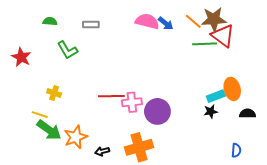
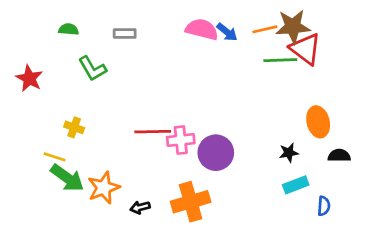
orange line: (193, 21) -> (265, 29), turned -54
cyan rectangle: (216, 96) -> (296, 185), moved

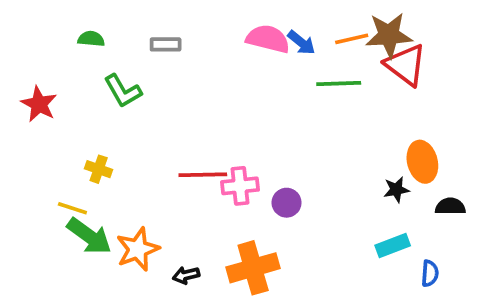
green line: (280, 60) -> (339, 84), moved
purple circle: (216, 153) -> (287, 203), size x0.6
black star: (289, 153) -> (396, 190), moved

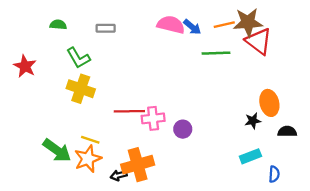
yellow cross: (99, 169) -> (81, 89), moved, size x1.6
yellow line: (72, 208) -> (90, 140), moved
orange cross: (253, 268) -> (138, 165), moved

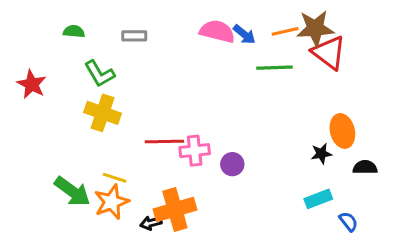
blue semicircle: (274, 174) -> (348, 222), turned -42

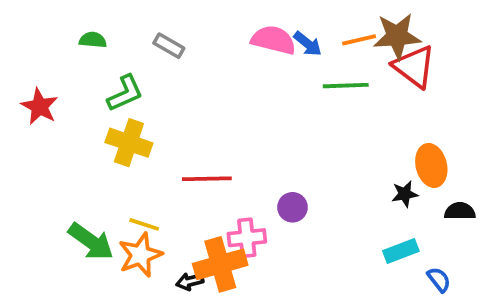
gray rectangle: (134, 36) -> (169, 46), turned 30
green L-shape: (100, 74) -> (125, 93), turned -84
pink cross: (195, 151) -> (247, 238), moved

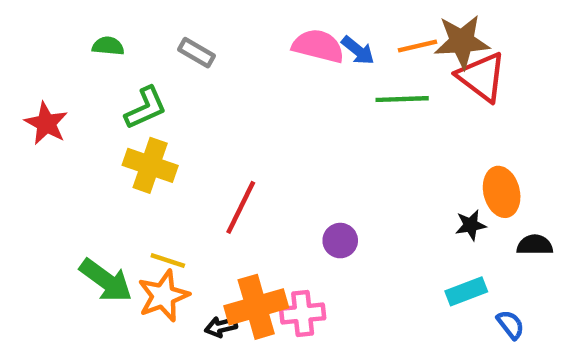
red line: (207, 179) -> (241, 207), turned -63
pink cross: (247, 238) -> (303, 313), moved

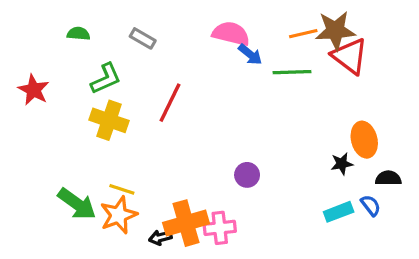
blue arrow: (358, 50) -> (250, 55), moved
red line: (241, 207) -> (170, 103), moved
blue semicircle: (510, 325) -> (371, 205), moved

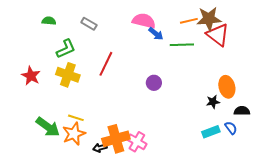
red star: (34, 90) -> (31, 76), moved
purple circle: (247, 175) -> (154, 83), moved
pink cross: (220, 228) -> (137, 142), turned 36

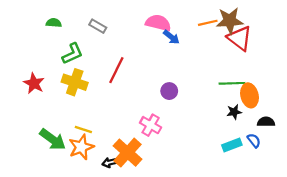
green line: (182, 45) -> (232, 83), moved
orange cross: (116, 139) -> (127, 153), turned -32
pink cross: (137, 142) -> (151, 125), moved

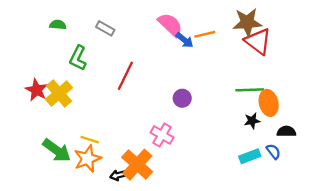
pink semicircle: (158, 23) -> (170, 25), turned 30
orange line: (208, 23) -> (205, 34), moved
green L-shape: (72, 54) -> (78, 58), turned 140
yellow cross: (75, 82) -> (59, 93), moved, turned 30

